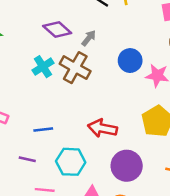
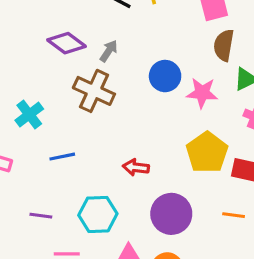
cyan cross: (43, 67) -> (29, 115), moved
red arrow: (102, 128) -> (136, 167), size x0.7
blue line: (43, 130) -> (62, 157), moved

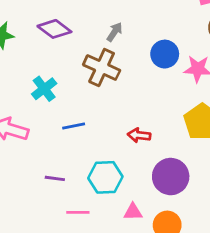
purple diamond: (67, 43) -> (54, 29), moved

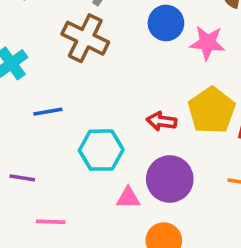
red arrow: (139, 135) -> (162, 121), moved
cyan hexagon: (105, 177) -> (101, 150), moved
pink triangle: (133, 212) -> (128, 198), moved

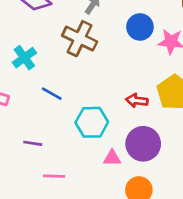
blue line: (48, 112) -> (52, 94), turned 40

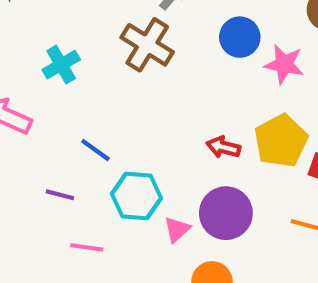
blue line: (52, 94) -> (95, 150), moved
cyan hexagon: (92, 122) -> (136, 196), moved
pink triangle: (112, 158) -> (177, 229), turned -48

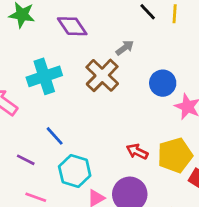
cyan cross: (61, 65) -> (44, 76), size x1.4

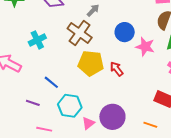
cyan cross: (44, 76) -> (37, 40), size x0.7
red arrow: (137, 152) -> (117, 69), moved, turned 35
yellow pentagon: (175, 155) -> (91, 63), moved, turned 30

